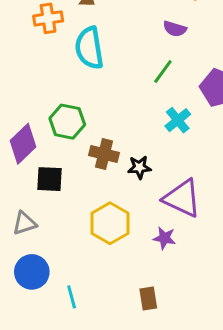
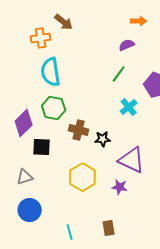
purple semicircle: (175, 29) -> (127, 45), turned 140
cyan semicircle: (89, 48) -> (51, 72), moved
cyan line: (72, 297) -> (70, 232), moved

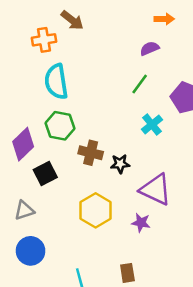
black square: (42, 147) -> (45, 174), turned -30

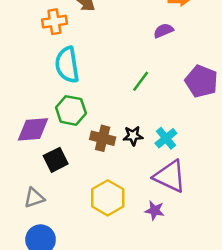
green line: (140, 84) -> (141, 81), moved
cyan cross: (152, 124) -> (166, 138), moved
purple diamond: (23, 144) -> (33, 129), turned 40
black star: (120, 164) -> (133, 136), moved

